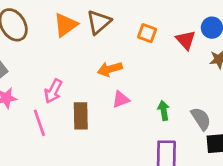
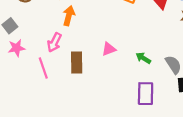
orange arrow: (110, 69) -> (69, 16), moved, turned 120
green arrow: (164, 110) -> (143, 58), turned -48

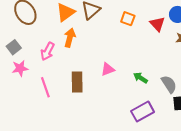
pink arrow: (54, 42) -> (48, 51), moved
purple rectangle: (146, 94) -> (143, 112), turned 60

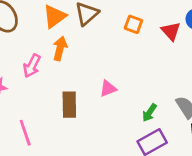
green arrow: (140, 78) -> (150, 113), moved, turned -88
pink line: (45, 87) -> (25, 133), moved

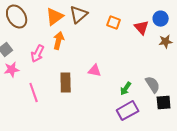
pink triangle: (108, 89) -> (95, 71), turned 32
pink line: (25, 133) -> (34, 93), moved

